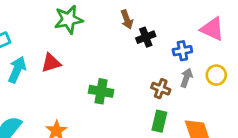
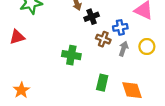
brown cross: (161, 89) -> (103, 39), moved
green cross: (101, 91) -> (71, 55), moved

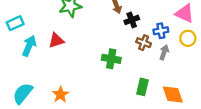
yellow circle: (147, 47) -> (188, 38), moved

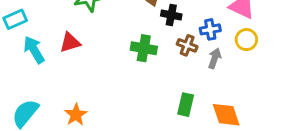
black cross: (132, 20) -> (171, 15), turned 32
cyan arrow: (29, 46) -> (34, 50), turned -54
green cross: (111, 59) -> (144, 48), moved

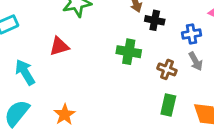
brown cross: (187, 45) -> (167, 69), moved
cyan arrow: (34, 50) -> (25, 72), moved
gray arrow: (215, 58) -> (196, 61), turned 132

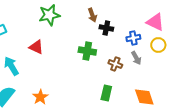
red triangle: (59, 46) -> (36, 47), turned 42
green rectangle: (168, 105) -> (106, 93), moved

